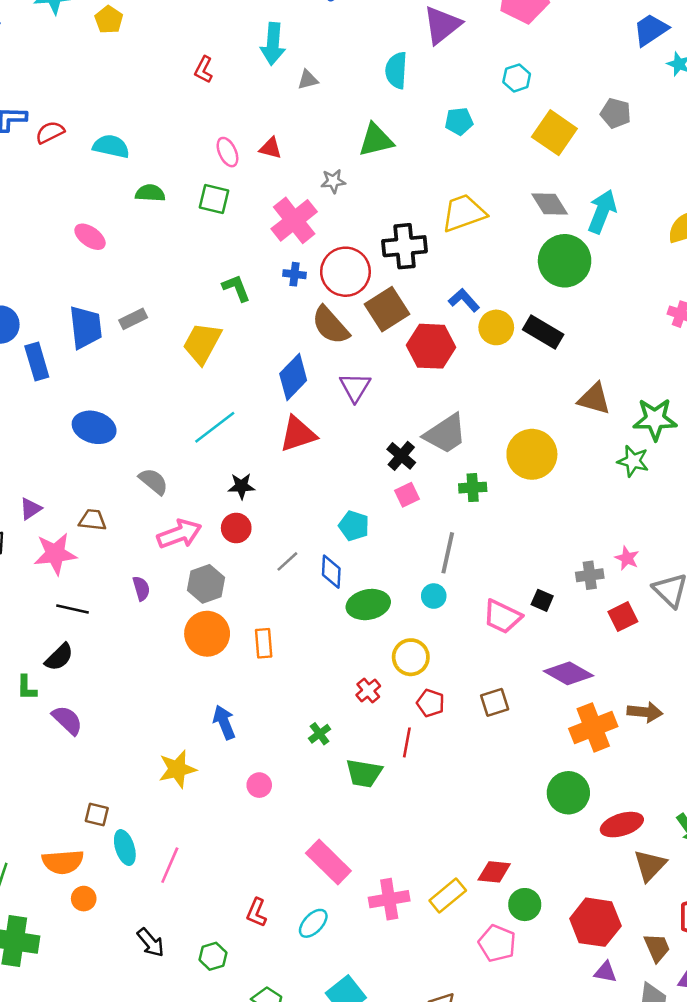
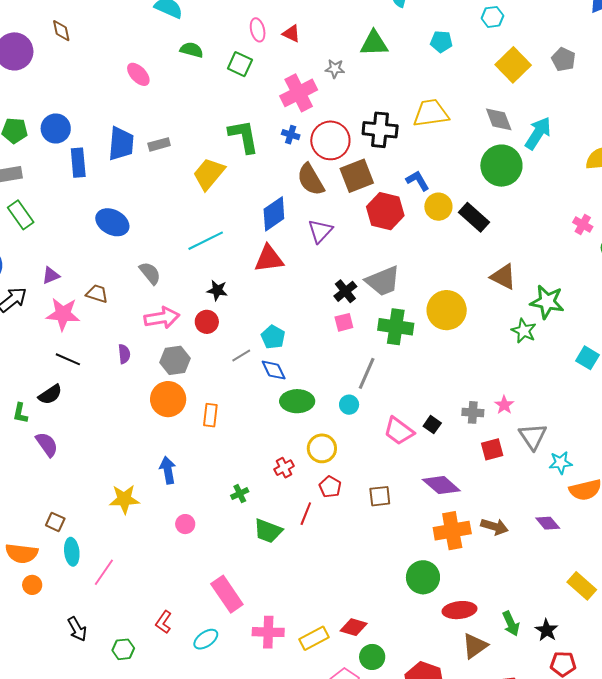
green L-shape: (236, 288) -> (244, 136), size x1.5
green cross: (473, 488) -> (396, 327), size x1.6
cyan pentagon: (354, 526) -> (273, 337), moved
blue diamond: (331, 572) -> (274, 370), turned -40

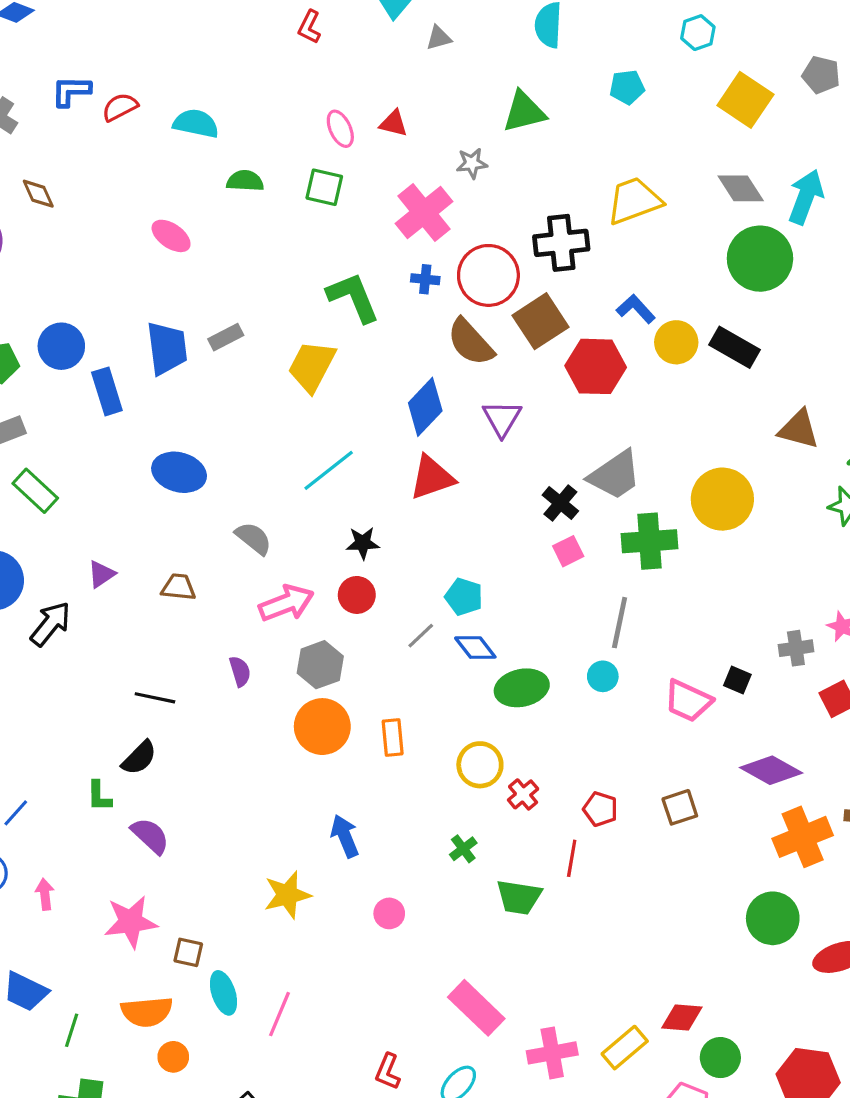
pink star: (63, 314) -> (131, 922), moved
yellow circle: (322, 448) -> (480, 765), moved

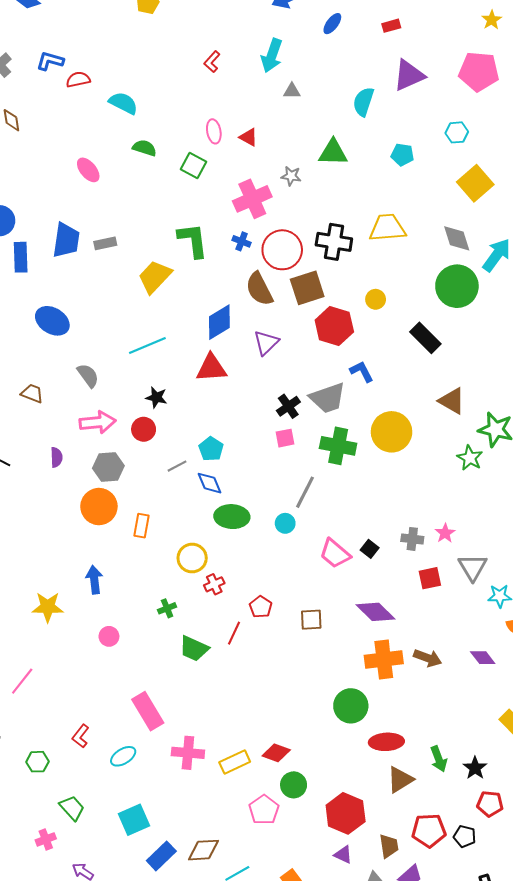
blue L-shape: (636, 309) -> (362, 372), moved
yellow circle: (676, 342) -> (376, 299), moved, size x0.7

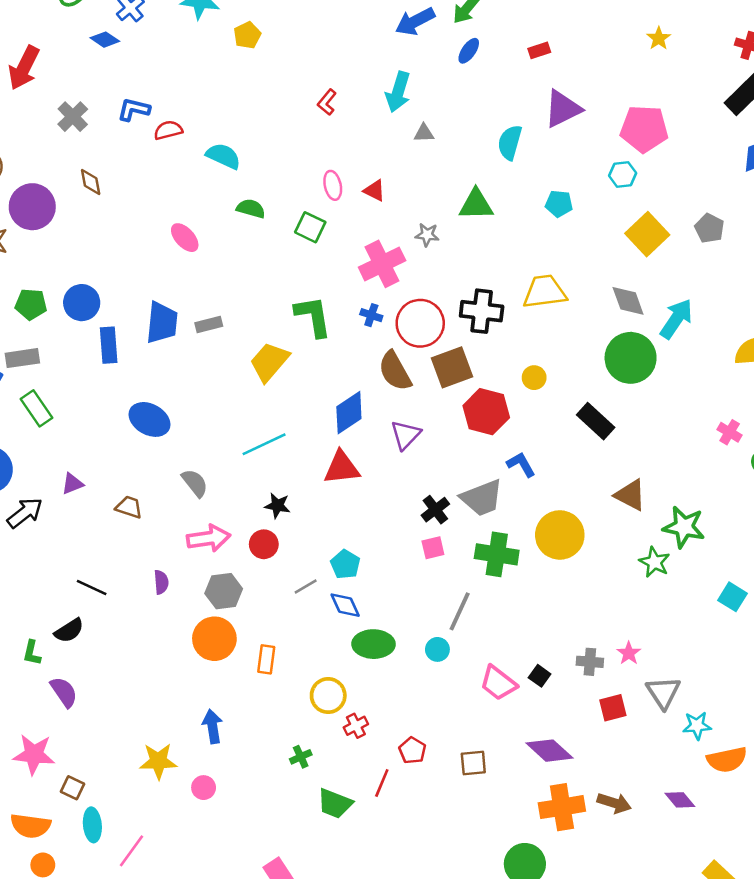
pink pentagon: (479, 71) -> (644, 129), moved
pink circle: (109, 636) -> (204, 788), moved

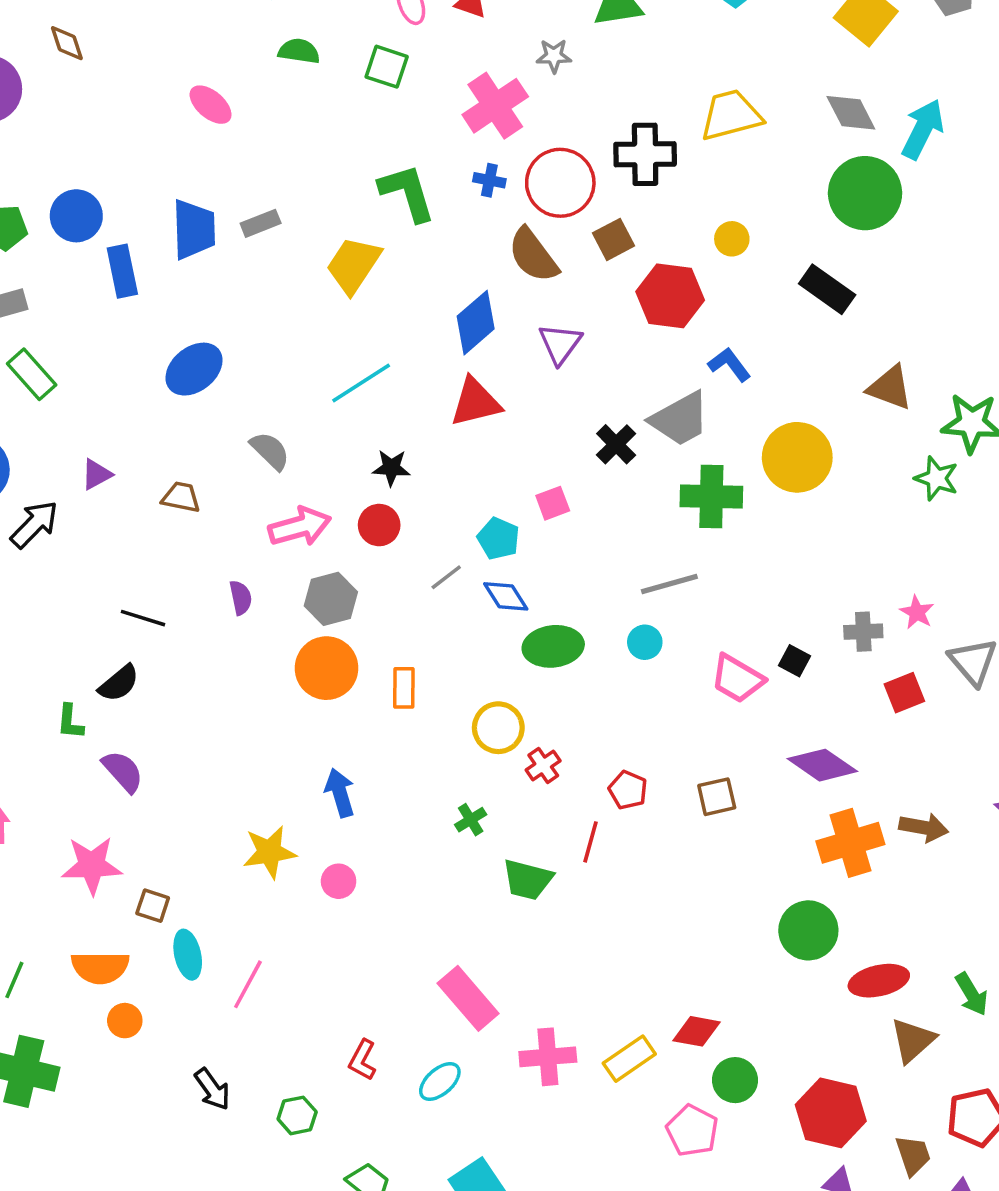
brown square: (452, 367) -> (613, 239), size x0.7
blue ellipse: (149, 419) -> (194, 369), turned -60
pink square: (433, 548) -> (553, 503), moved
gray line: (460, 611) -> (669, 584), turned 57

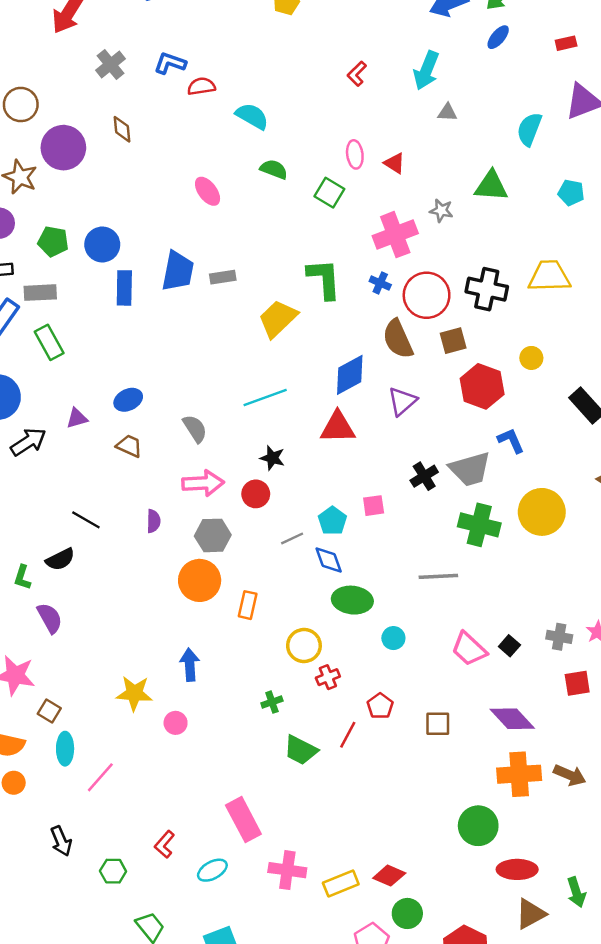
blue ellipse: (194, 369) -> (128, 400), moved, size x0.7
cyan circle: (645, 642) -> (393, 638), moved

